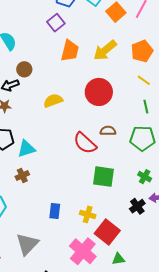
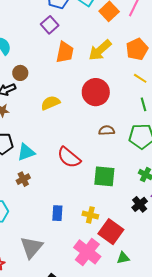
red semicircle: (85, 143) -> (69, 157), moved

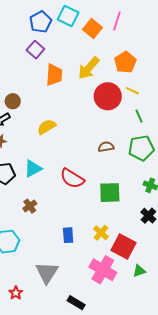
red circle: (96, 92) -> (108, 96), moved
cyan triangle: (26, 152) -> (33, 168), moved
yellow cross: (90, 215) -> (101, 233), turned 35

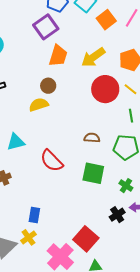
purple square: (35, 50) -> (46, 27), size x1.4
brown circle: (13, 101) -> (48, 86), moved
green square: (110, 193) -> (93, 173), moved
yellow cross: (101, 233) -> (29, 237), moved

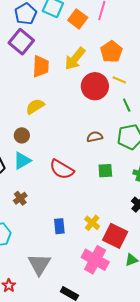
brown circle: (48, 86) -> (22, 135), moved
yellow semicircle: (39, 105) -> (35, 106), moved
green square: (93, 173) -> (105, 171), size x0.7
yellow cross: (29, 237) -> (92, 223), moved

